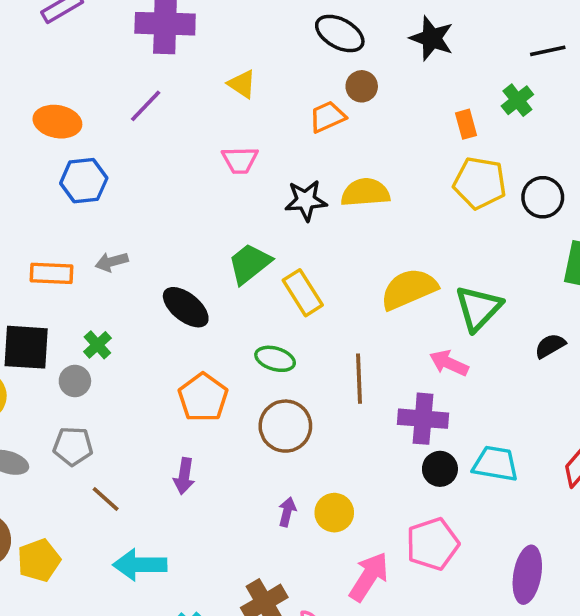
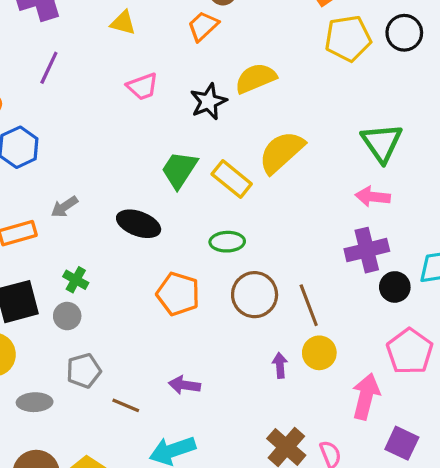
yellow semicircle: (409, 289) -> (281, 152), moved
brown line: (359, 379) -> (309, 305), moved
purple arrow: (184, 476) -> (184, 385), moved, turned 108

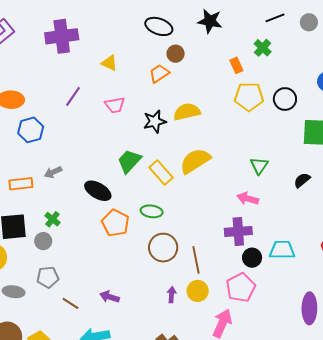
purple line: (49, 68) -> (73, 96), moved
green triangle: (382, 143) -> (259, 166), size x0.7
orange pentagon: (178, 294) -> (115, 223), moved
pink pentagon: (410, 351) -> (241, 287), moved

